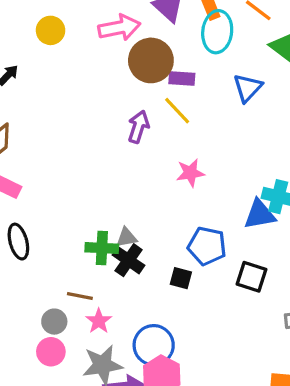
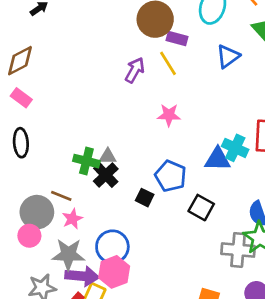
gray circle: (54, 322) -> (37, 212), size x1.6

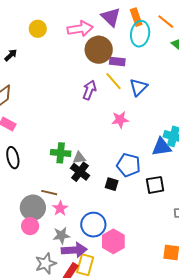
blue triangle: (228, 56) -> (138, 87), moved
green cross: (86, 161) -> (61, 153), moved
black square: (201, 208) -> (155, 185), turned -30
gray star: (68, 254) -> (61, 235), size x0.7
pink hexagon: (114, 272) -> (113, 241), moved

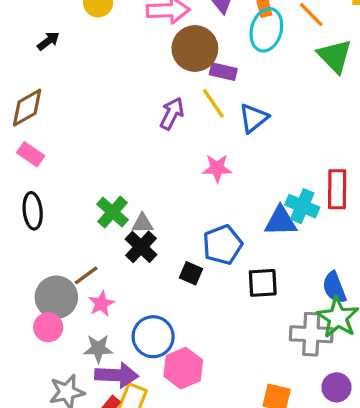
green cross: (61, 153) -> (113, 212), turned 30
blue pentagon: (129, 165) -> (223, 245), turned 30
brown line: (49, 193) -> (86, 275), turned -56

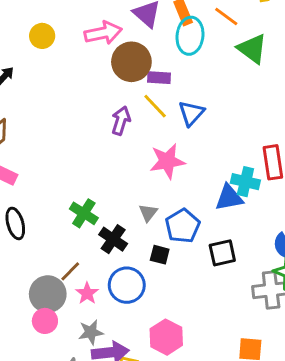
pink star: (217, 168) -> (167, 161), size x1.4
gray triangle: (143, 224) -> (148, 213), moved, turned -42
blue circle: (153, 337) -> (127, 285), moved

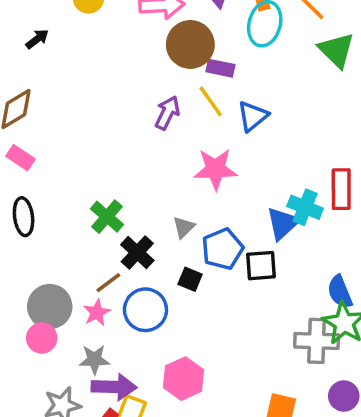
blue triangle: (229, 198) -> (283, 223), turned -40
black square: (222, 253) -> (261, 266), moved
brown line: (70, 271) -> (108, 283), moved

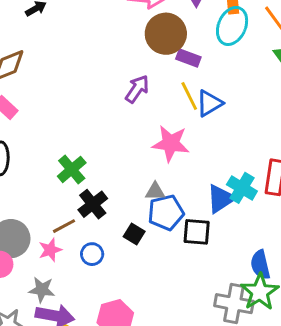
yellow line: (211, 101) -> (189, 96), moved
gray triangle: (184, 227) -> (155, 191), moved, turned 35
blue circle: (145, 310) -> (92, 254), size x0.6

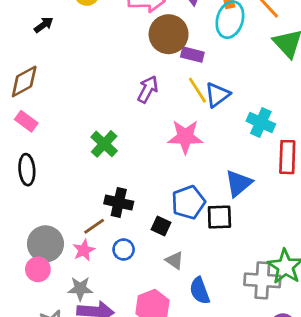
green cross: (72, 169) -> (104, 144), moved
cyan cross: (242, 188) -> (261, 123), moved
gray triangle: (155, 191) -> (175, 260), moved, turned 42
black cross: (93, 204) -> (119, 203), turned -32
blue semicircle: (260, 265) -> (200, 291), moved

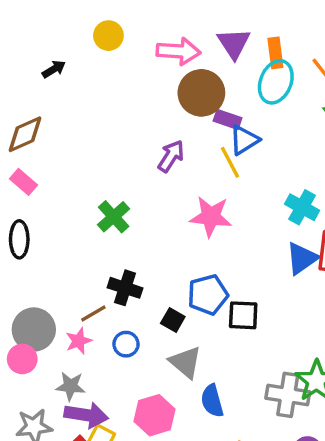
blue triangle: (217, 95) -> (244, 140), moved
blue triangle: (238, 183) -> (302, 258), moved
gray triangle: (175, 260) -> (185, 362), size x1.5

